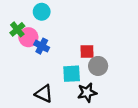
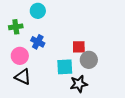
green cross: (17, 29) -> (16, 27), turned 32
pink circle: (28, 37) -> (20, 56), moved
black triangle: (44, 94) -> (23, 77), moved

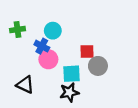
cyan circle: (38, 11) -> (53, 31), moved
pink circle: (20, 56) -> (48, 59), moved
black star: (79, 84) -> (69, 92), moved

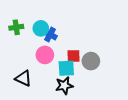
cyan circle: (53, 31) -> (41, 28), moved
blue cross: (42, 46) -> (50, 34), moved
red square: (87, 52) -> (73, 56), moved

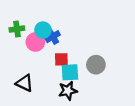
blue cross: (50, 34) -> (53, 37), turned 32
pink circle: (45, 55) -> (35, 42), moved
red square: (73, 56) -> (61, 59), moved

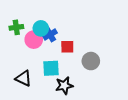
red square: (61, 59) -> (67, 47), moved
cyan square: (70, 72) -> (51, 68), moved

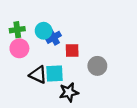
pink circle: (34, 40) -> (19, 48), moved
black triangle: (23, 78) -> (38, 75), moved

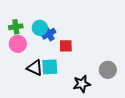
gray circle: (97, 66) -> (108, 70), moved
black star: (69, 92) -> (82, 84), moved

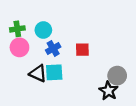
blue cross: (49, 34) -> (53, 48), moved
red square: (66, 46) -> (82, 50), moved
black star: (82, 84) -> (108, 91), moved, turned -30

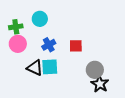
cyan circle: (43, 30) -> (40, 19), moved
gray circle: (117, 76) -> (95, 70), moved

